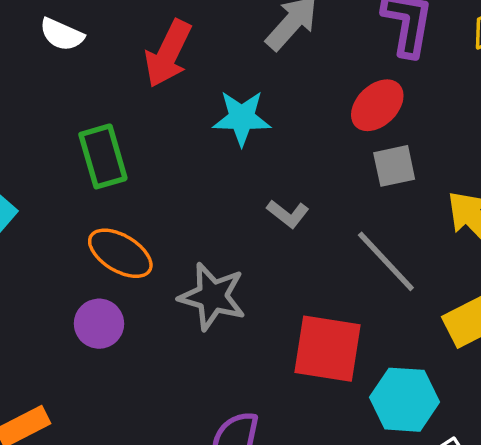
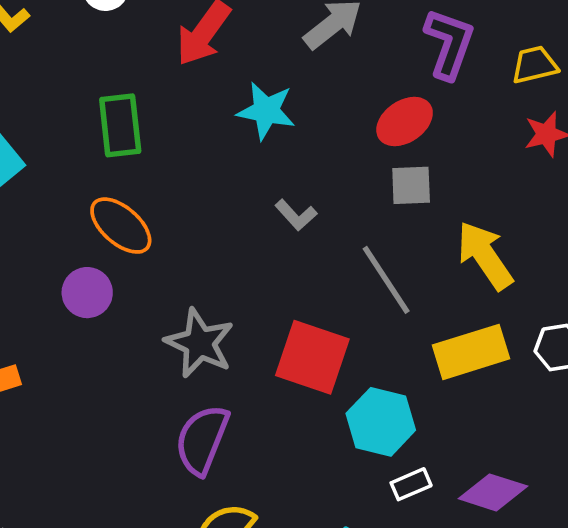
gray star: (212, 296) -> (200, 343), moved

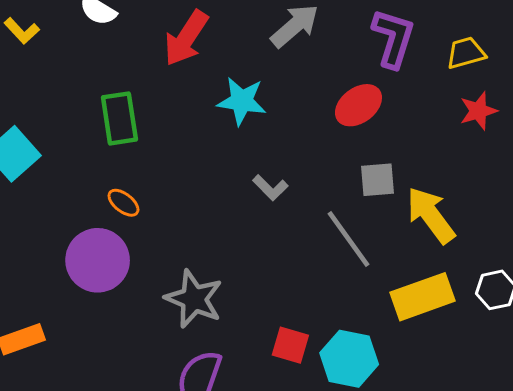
gray square: (411, 185) -> (378, 180), moved
orange ellipse: (121, 226) -> (123, 203), size x0.6
purple circle: (87, 293) -> (98, 260), size x1.5
red square: (312, 357) -> (290, 345), moved, size x0.6

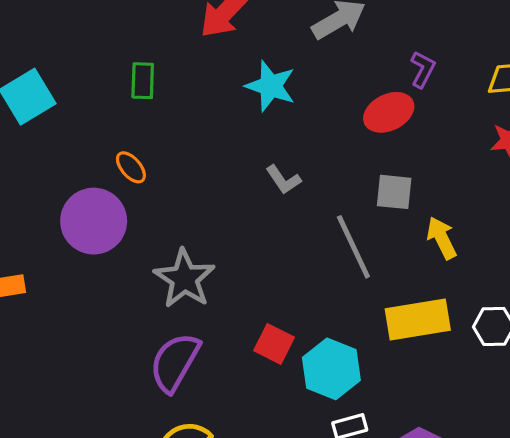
purple L-shape: (393, 38) -> (423, 69), moved, size x0.6
green rectangle: (119, 118) -> (143, 81), size x0.7
yellow arrow: (431, 215) -> (442, 238), size x0.7

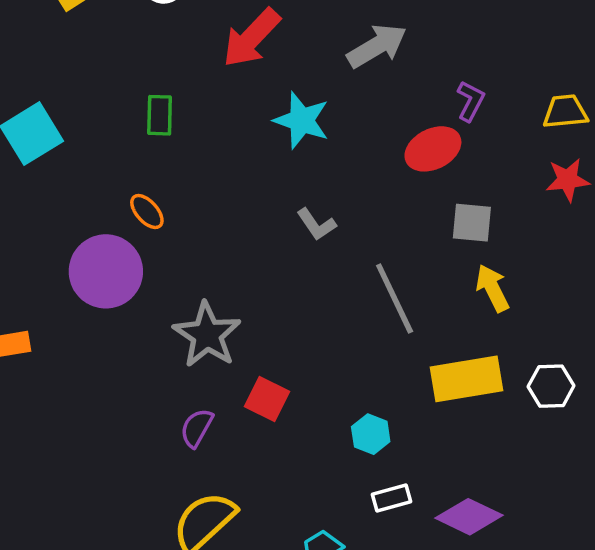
gray square: (394, 192) -> (472, 223), moved
red square: (274, 344) -> (267, 399), moved
purple semicircle: (175, 362) -> (197, 428), size x0.6
cyan hexagon: (331, 369) -> (371, 434), size x0.6

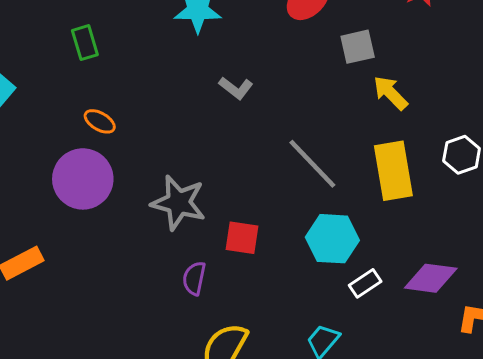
gray line: (395, 298) -> (312, 164), moved
yellow rectangle: (466, 379) -> (393, 171), turned -72
cyan hexagon: (371, 434) -> (332, 239), size x1.6

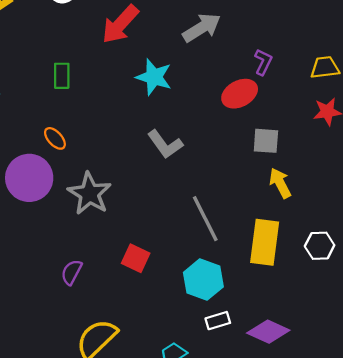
gray L-shape: (236, 88) -> (165, 144), size x1.4
gray star: (178, 203) -> (90, 194), moved
purple semicircle: (194, 278) -> (72, 272), moved

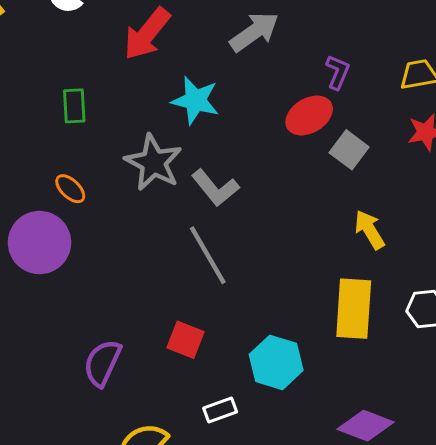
gray square: (266, 141) -> (349, 150), moved, turned 36
gray star: (90, 194) -> (154, 163), moved
gray line: (205, 219) -> (208, 255), moved
purple semicircle: (72, 272) -> (102, 363), size x1.4
white rectangle: (218, 321) -> (220, 410), moved

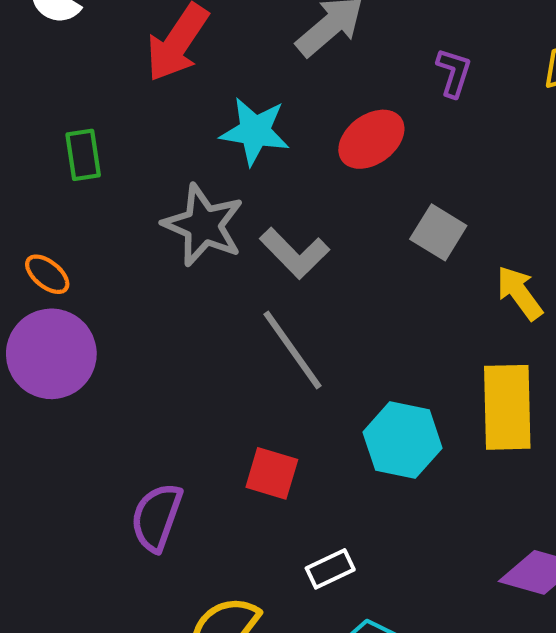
red ellipse: (309, 115) -> (371, 139), moved
gray square: (349, 150) -> (438, 232), moved
orange ellipse: (70, 189) -> (47, 274), moved
cyan hexagon: (276, 362) -> (402, 440), moved

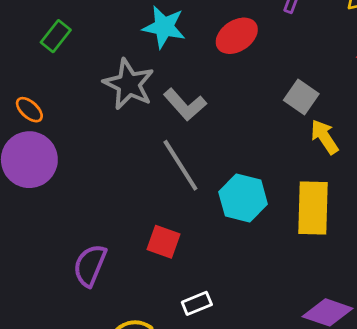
green rectangle: (83, 155) -> (56, 36), turned 44
gray square: (438, 232) -> (301, 97), moved
cyan hexagon: (402, 440) -> (243, 198), moved

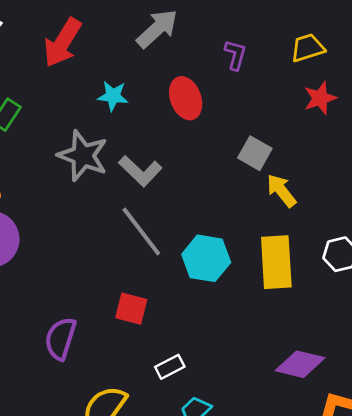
cyan star: (164, 27) -> (113, 96), size x0.7
red ellipse: (237, 36) -> (186, 98), turned -72

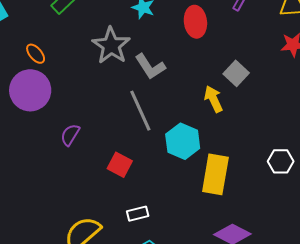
yellow arrow: (281, 191) -> (213, 99), moved
yellow rectangle: (276, 262) -> (215, 174), moved
purple semicircle: (60, 339) -> (70, 135), moved, size x0.7

